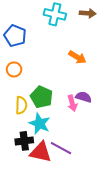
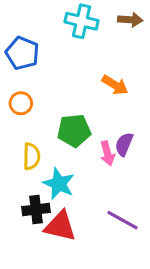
green pentagon: (42, 97) -> (74, 131), moved, turned -30
purple semicircle: (84, 97) -> (124, 144), turned -84
purple line: (61, 148) -> (123, 220), moved

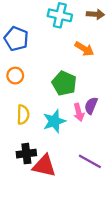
orange arrow: (115, 85) -> (84, 49), moved
green pentagon: (74, 131) -> (64, 83), moved, turned 30
cyan star: (59, 184) -> (54, 121), moved, turned 30

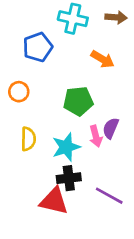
blue pentagon: (16, 39) -> (38, 47), moved, turned 30
green pentagon: (64, 83) -> (78, 101), turned -30
black cross: (26, 154) -> (69, 178), moved

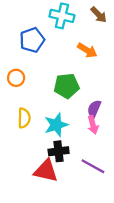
brown arrow: (116, 17) -> (99, 15), turned 42
pink arrow: (96, 136) -> (93, 125), moved

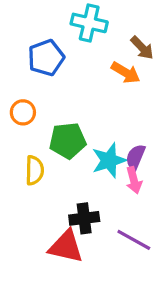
brown arrow: (99, 15) -> (142, 48), moved
green pentagon: (67, 86) -> (68, 141), moved
cyan star: (56, 125) -> (109, 160), moved

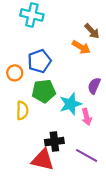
cyan cross: (89, 23) -> (32, 15), moved
blue pentagon: (46, 58) -> (39, 61), moved
purple semicircle: (136, 157) -> (94, 86), moved

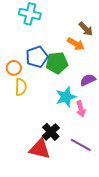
purple semicircle: (94, 86) -> (88, 80), turned 42
green pentagon: (44, 91) -> (57, 63), moved
yellow semicircle: (22, 110) -> (21, 87), moved
black cross: (54, 142) -> (51, 132), turned -36

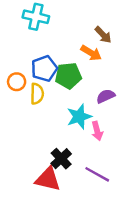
yellow semicircle: (21, 87) -> (37, 94), moved

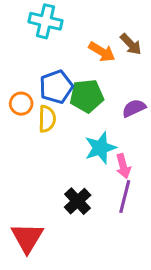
orange arrow: (91, 53) -> (102, 52), moved
purple semicircle: (106, 96) -> (134, 108), moved
purple line: (97, 174) -> (125, 197), moved, turned 75
red triangle: (48, 179) -> (27, 238), moved, turned 48

